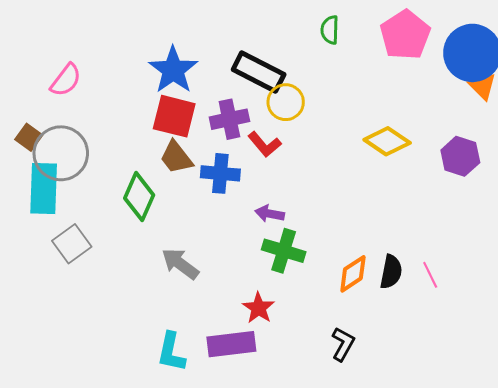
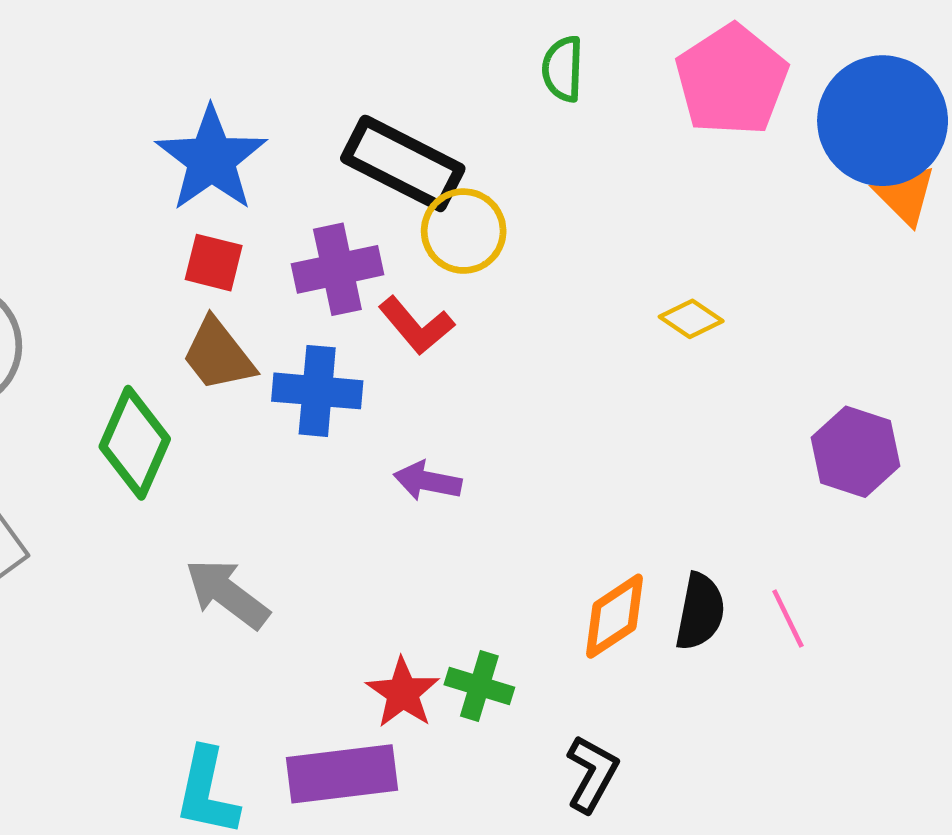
red square: (174, 116) -> (214, 263), size x0.6
yellow diamond: (387, 141) -> (691, 319), size x0.6
purple hexagon: (460, 156) -> (856, 452), moved
green cross: (284, 251) -> (479, 686), moved, size x0.7

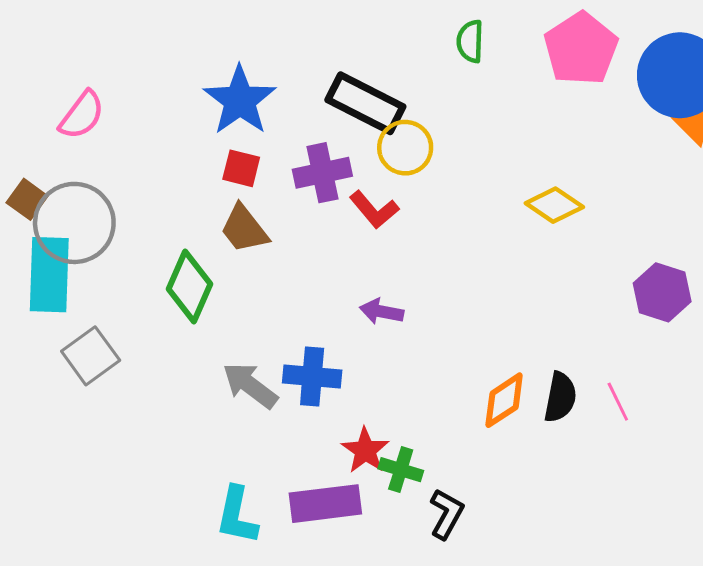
yellow diamond: (691, 319) -> (554, 205), size x1.4
blue cross: (317, 391) -> (312, 377), moved
green cross: (479, 686) -> (401, 470), moved
black L-shape: (592, 774) -> (447, 514), moved

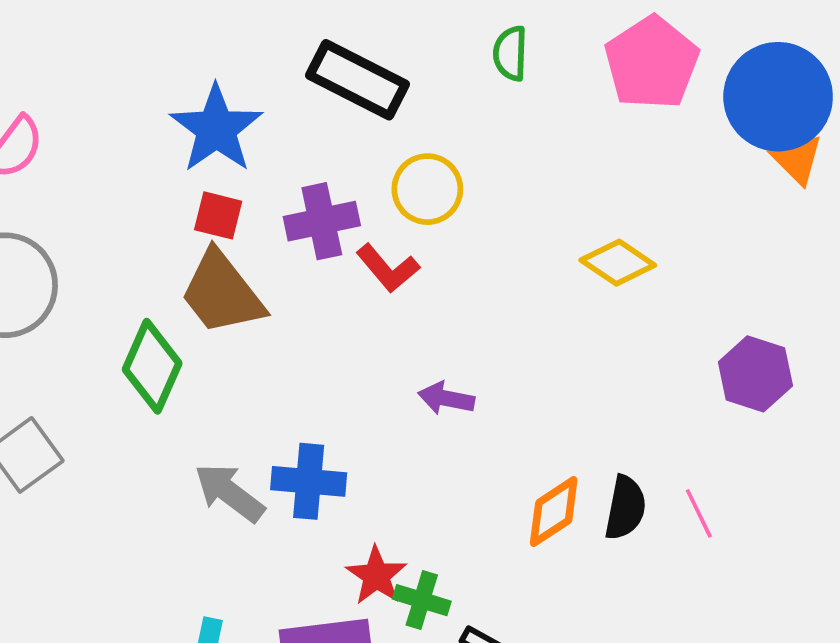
black rectangle: (365, 103) -> (358, 80), moved
brown trapezoid: (244, 229) -> (222, 293), size x1.4
purple arrow: (382, 312) -> (446, 398), moved

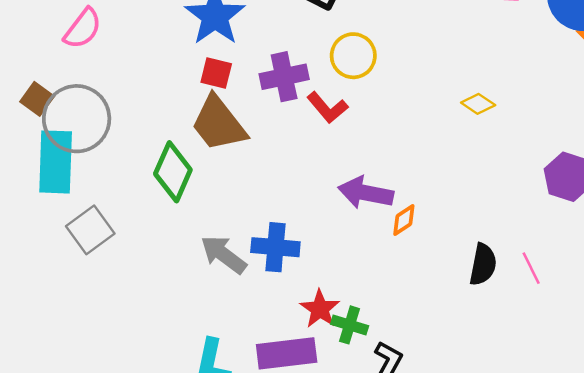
yellow diamond: (618, 263) -> (478, 104), size x0.7
purple arrow: (446, 398) -> (366, 193), size x1.5
orange diamond: (554, 511) -> (404, 220), moved, size x0.7

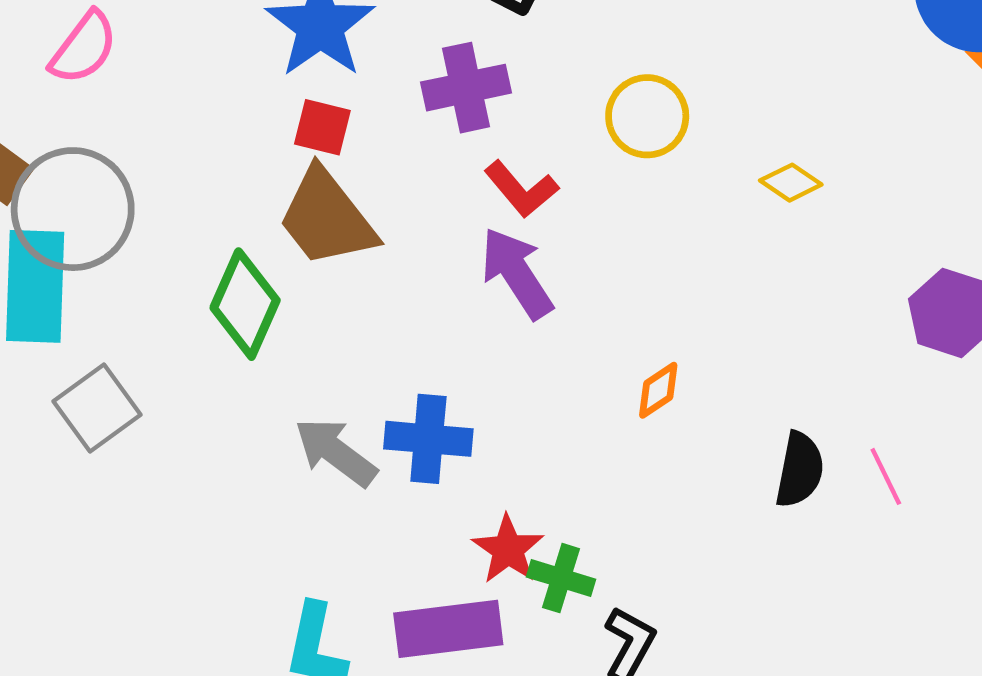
yellow circle: (353, 56) -> (647, 116), moved
purple cross: (284, 77) -> (466, 88), moved
purple arrow: (366, 193) -> (517, 273), moved, turned 46

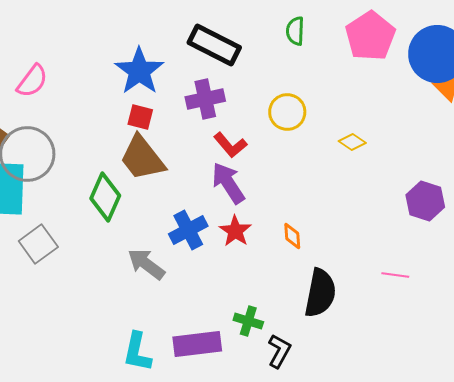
orange diamond: (658, 390) -> (292, 236), turned -60
blue cross: (428, 439) -> (188, 230), moved, turned -33
black semicircle: (800, 470) -> (320, 293), moved, size x1.4
pink line: (886, 476) -> (395, 275), turned -56
red star: (508, 549) -> (235, 231), moved

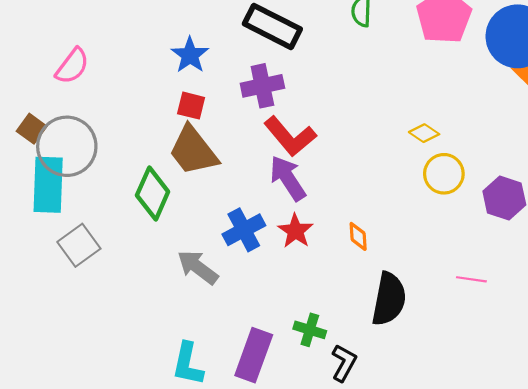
blue star: (139, 71) -> (190, 55), size x0.7
yellow circle: (287, 112) -> (444, 174), moved
red L-shape: (230, 145) -> (290, 136), size x1.4
purple rectangle: (197, 344) -> (254, 355), turned -63

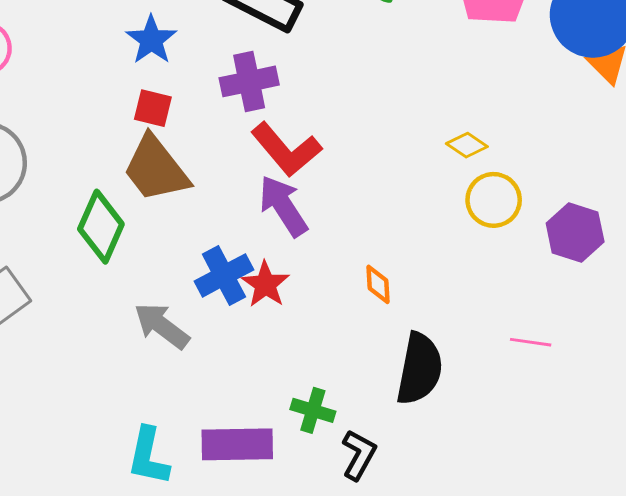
red star: (295, 231) -> (265, 284), moved
purple rectangle: (254, 355) -> (237, 444), turned 69

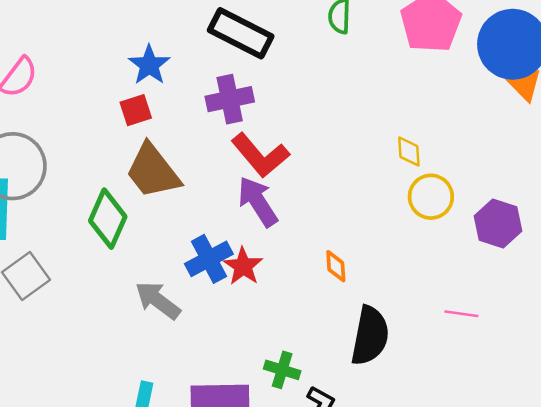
red square: (153, 108) -> (136, 110), moved, turned -32
yellow diamond: (467, 145) -> (409, 152), turned 52

